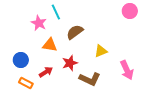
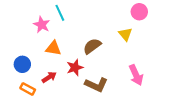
brown semicircle: (75, 32) -> (92, 46), moved
yellow triangle: (101, 51) -> (125, 34), moved, turned -48

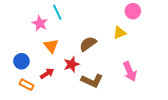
yellow triangle: (125, 34) -> (120, 33), turned 48
orange triangle: (53, 48) -> (51, 46), turned 42

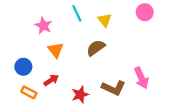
cyan line: (57, 12) -> (77, 13), moved
yellow triangle: (120, 33) -> (105, 20), moved, turned -48
red star: (72, 64) -> (80, 95), moved
brown L-shape: (92, 81) -> (114, 88), moved

